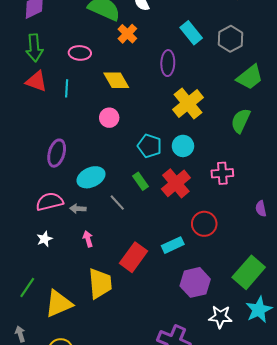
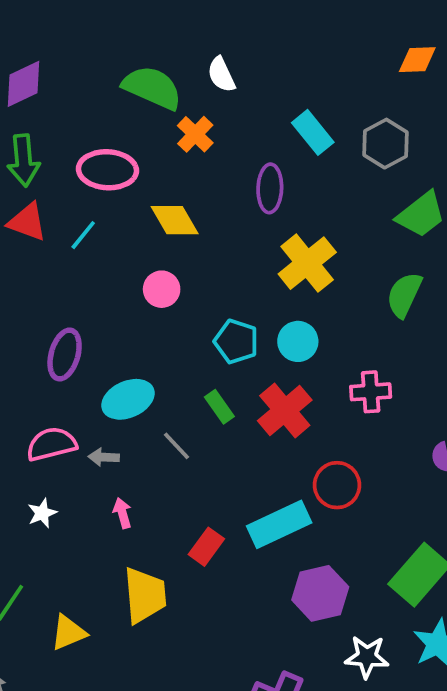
pink ellipse: (80, 53) -> (107, 170), size x1.4
cyan line: (67, 88) -> (83, 235), turned 36
cyan rectangle: (173, 245) -> (279, 524), size x1.5
red rectangle: (133, 257) -> (206, 547), size x0.7
yellow triangle: (59, 304) -> (68, 633), size x0.7

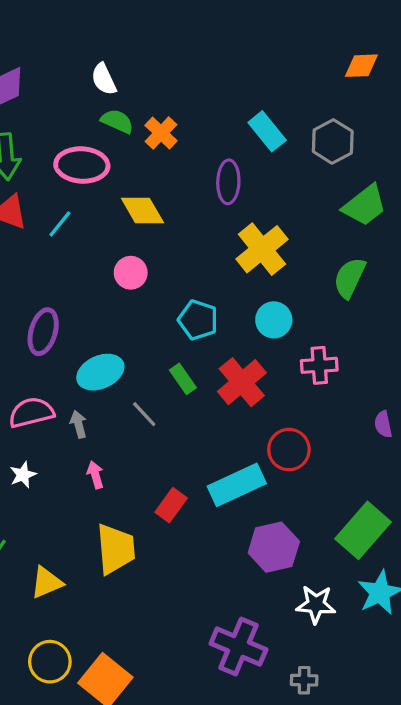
white semicircle: (221, 75) -> (104, 79), moved
green semicircle: (152, 88) -> (117, 121), moved, size x0.6
cyan circle: (298, 341) -> (274, 320), moved
gray arrow: (104, 457) -> (78, 424), turned 72

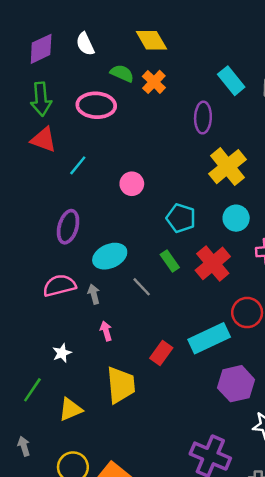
white semicircle: (104, 79) -> (85, 44), moved
yellow diamond: (142, 210) -> (151, 40), moved
cyan line: (60, 224) -> (78, 165), moved
white star: (23, 475) -> (62, 353), moved

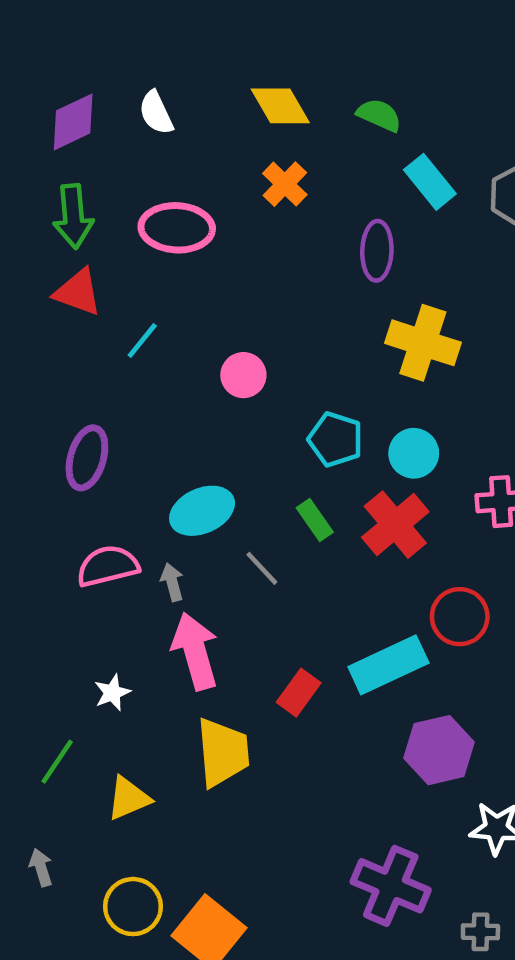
green semicircle: (122, 73) -> (379, 115), moved
yellow cross: (227, 167) -> (423, 343), turned -33
cyan circle: (236, 218) -> (414, 453), moved
purple ellipse: (68, 227) -> (87, 458), moved
pink arrow: (106, 331) -> (195, 651), size x2.0

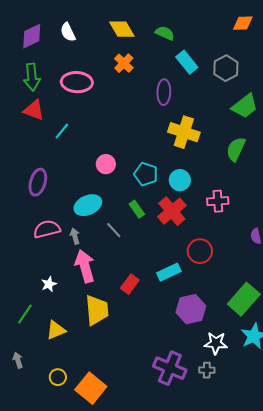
pink circle: (243, 375) -> (106, 164), moved
cyan rectangle: (388, 665) -> (169, 272), size x0.7
yellow circle: (133, 907) -> (58, 377), size x0.7
gray cross: (480, 932) -> (207, 370), moved

